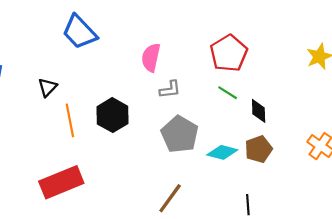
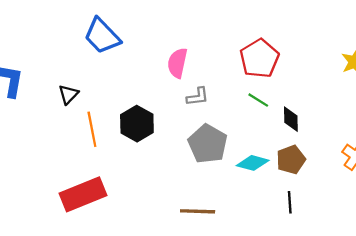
brown line: (170, 198) -> (198, 211), turned 56
black line: (248, 205) -> (290, 202), moved

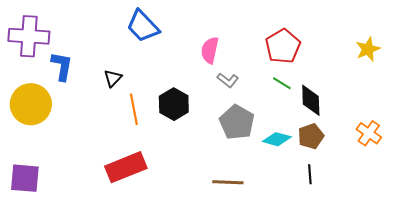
gray L-shape: (198, 97) -> (228, 80), turned 45
black diamond: (291, 119) -> (311, 100), size x1.4

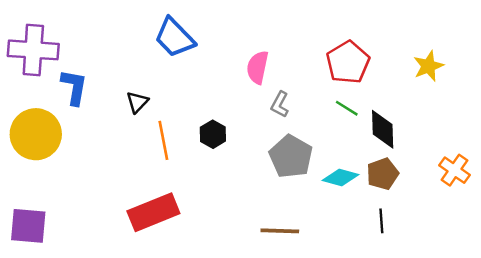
yellow star: (368, 49) -> (428, 66), moved
gray L-shape: (228, 80) -> (280, 104), turned 80
black hexagon: (174, 104) -> (213, 134), size x0.7

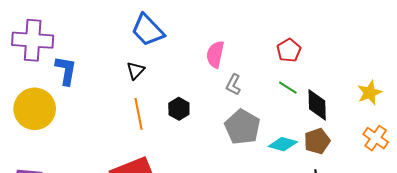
red pentagon: (348, 62) -> (289, 50), size x0.7
yellow star: (428, 66) -> (370, 93), moved
black triangle: (137, 102) -> (136, 70), moved

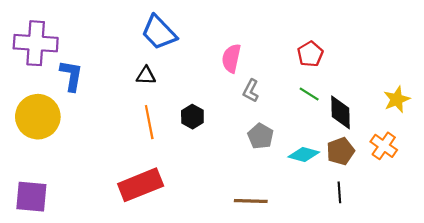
black triangle: (136, 70) -> (146, 76), turned 48
gray pentagon: (242, 127) -> (260, 136), size x0.7
orange cross: (376, 138) -> (384, 146), moved

